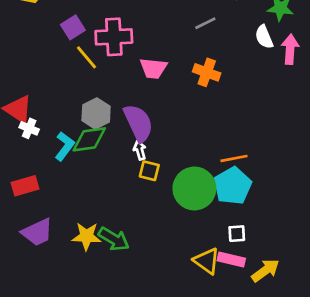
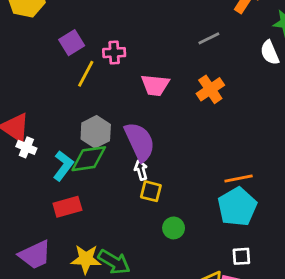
pink cross: (114, 37) -> (114, 53), size x0.6
yellow line: (86, 57) -> (86, 74), turned 68
orange cross: (207, 72) -> (210, 89), turned 36
red rectangle: (25, 186) -> (67, 207), moved
green circle: (194, 189) -> (174, 228), moved, size x0.5

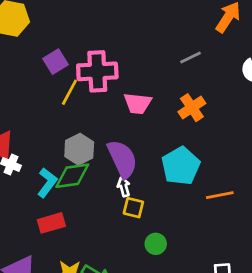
pink cross: (114, 53) -> (97, 71), size x1.8
cyan pentagon: (237, 207) -> (181, 166), moved

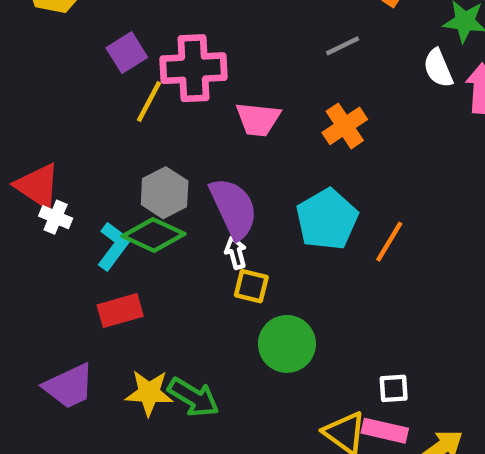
green diamond: (72, 176) -> (153, 235), turned 33
orange line: (220, 195) -> (389, 242), moved, turned -48
green circle: (156, 244) -> (287, 344), size x1.6

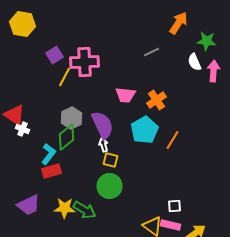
pink trapezoid: (258, 119) -> (126, 95), moved
orange cross: (345, 126) -> (156, 100), moved
green diamond: (153, 235) -> (66, 137), turned -64
cyan L-shape: (113, 246) -> (48, 154), moved
green circle: (287, 344) -> (110, 186), moved

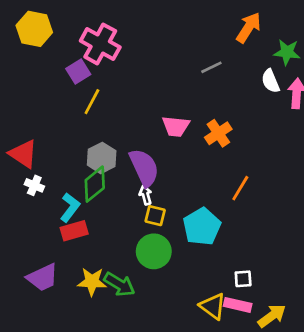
pink cross: (84, 62) -> (100, 44), moved, turned 32
white cross: (22, 129) -> (34, 185), moved
cyan pentagon: (144, 130) -> (202, 227), moved

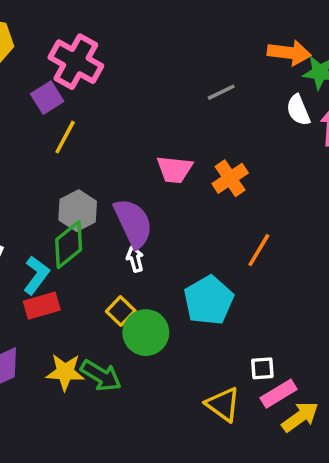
orange arrow: (249, 27) -> (289, 53), moved, turned 64
yellow square: (155, 216) -> (121, 311), moved, turned 30
pink rectangle: (238, 305) -> (279, 394), moved, turned -44

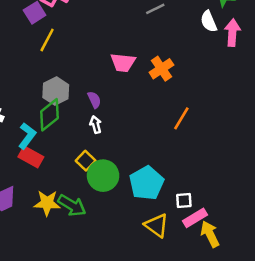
purple semicircle: (133, 223) -> (94, 100), size x0.5
cyan pentagon: (209, 300) -> (147, 183), moved
red rectangle: (42, 306) -> (31, 157), turned 45
yellow arrow: (300, 417) -> (210, 234), turned -80

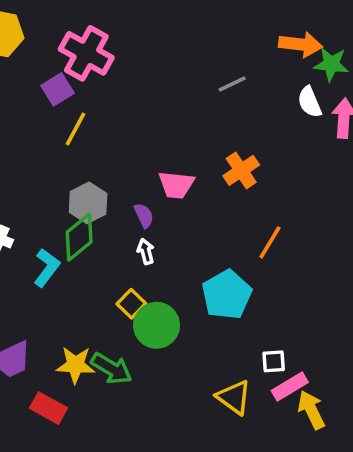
pink trapezoid: (123, 62) -> (176, 185), moved
red rectangle: (31, 157) -> (48, 408), moved
cyan pentagon: (147, 183) -> (227, 295), moved

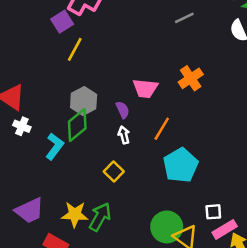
orange line: (270, 242) -> (162, 129), moved
green circle: (157, 325) -> (167, 227), moved
green arrow: (112, 368) -> (100, 217), turned -92

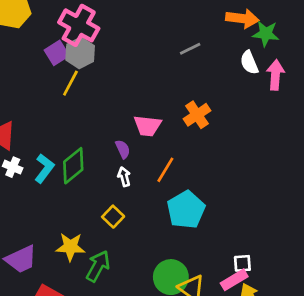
gray hexagon: (84, 101) -> (80, 53), moved
cyan L-shape: (55, 146) -> (44, 168), moved
white square: (213, 212) -> (242, 263), moved
yellow star: (75, 214) -> (70, 247), moved

